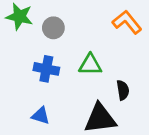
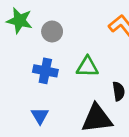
blue triangle: (41, 116) -> (40, 116), turned 42

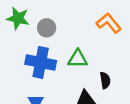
blue cross: (45, 71) -> (41, 62), size x1.4

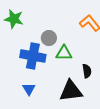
gray circle: (47, 28) -> (49, 38), moved

